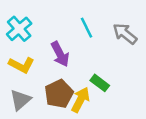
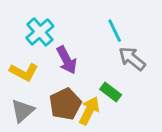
cyan line: (86, 28) -> (115, 31), moved
cyan cross: (19, 29) -> (40, 32), moved
gray arrow: (125, 34) -> (132, 59), moved

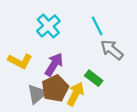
cyan cross: (40, 32) -> (48, 26), moved
purple arrow: (67, 60) -> (54, 64), moved, turned -120
gray triangle: (23, 111) -> (37, 94), moved

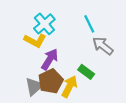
yellow L-shape: (20, 61) -> (35, 41), moved

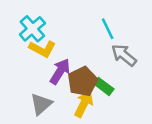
cyan cross: (44, 24) -> (32, 29), moved
brown pentagon: (51, 81) -> (83, 81), moved

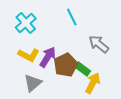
cyan line: (108, 29) -> (72, 17), moved
yellow L-shape: (42, 49) -> (29, 55), moved
yellow arrow: (84, 104) -> (93, 83), moved

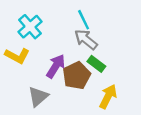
gray arrow: (99, 44) -> (86, 39), moved
yellow L-shape: (29, 55) -> (17, 56), moved
green rectangle: (83, 69) -> (96, 64), moved

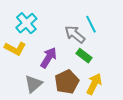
cyan line: (84, 20) -> (91, 24), moved
brown pentagon: (77, 76) -> (67, 82), moved

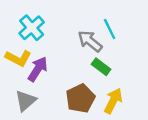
purple arrow: (49, 58) -> (38, 69), moved
gray triangle: (33, 84) -> (26, 101), moved

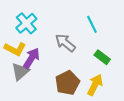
gray arrow: (90, 41) -> (65, 43), moved
green rectangle: (101, 67) -> (102, 57), moved
gray triangle: (26, 101) -> (20, 72), moved

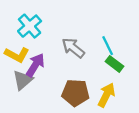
cyan line: (92, 24) -> (108, 46), moved
brown pentagon: (67, 83) -> (75, 93), turned 30

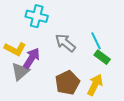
cyan cross: (30, 26) -> (37, 16), moved, turned -35
brown pentagon: (75, 93) -> (67, 83), turned -30

